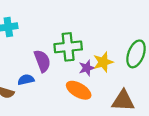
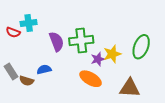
purple semicircle: (42, 61) -> (56, 42), moved

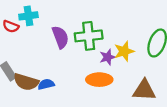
blue semicircle: (44, 69) -> (46, 84), moved
orange ellipse: (91, 79) -> (99, 80), turned -30
brown semicircle: (27, 81) -> (26, 82), size x1.5

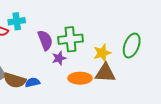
purple star: (108, 57) -> (59, 58), moved
brown triangle: (144, 90) -> (105, 73), moved

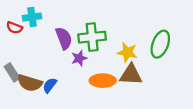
yellow star: (102, 53) -> (127, 52), turned 30
blue semicircle: (33, 82) -> (50, 85), turned -40

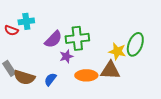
purple semicircle: (64, 38) -> (53, 39), turned 66
yellow star: (127, 52) -> (117, 51), moved
blue semicircle: (50, 85) -> (50, 79), moved

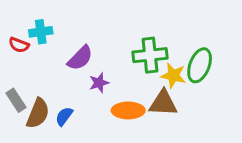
green cross: (77, 38) -> (150, 55), moved
brown semicircle: (24, 77) -> (38, 113), turned -85
blue semicircle: (50, 79) -> (64, 116), moved

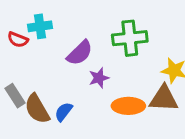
green cross: (150, 55) -> (130, 38), moved
brown semicircle: (38, 113) -> (37, 109), turned 128

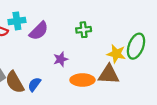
green cross: (130, 38) -> (84, 30), size x0.6
purple semicircle: (80, 53) -> (39, 31), moved

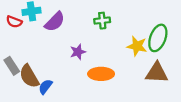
brown triangle: (109, 75) -> (157, 73), moved
blue semicircle: (34, 84) -> (45, 87), moved

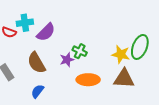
green cross: (102, 21) -> (80, 51), moved, turned 32
brown triangle: (157, 73) -> (124, 79), moved
brown semicircle: (29, 76) -> (36, 63), moved

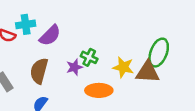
yellow star: (121, 54) -> (123, 67), moved
brown semicircle: (36, 63) -> (39, 71), turned 45
brown triangle: (124, 79) -> (148, 72), moved

